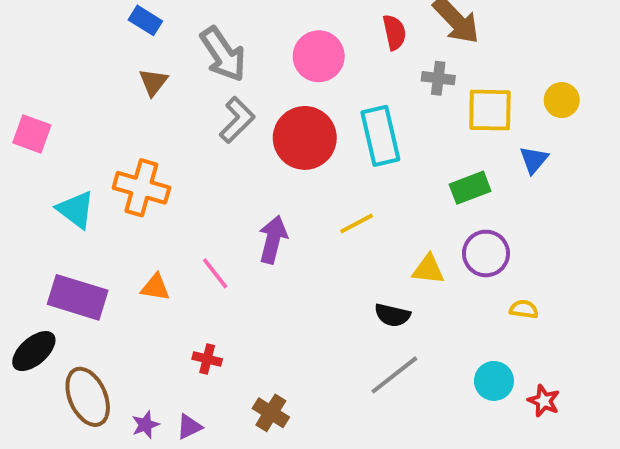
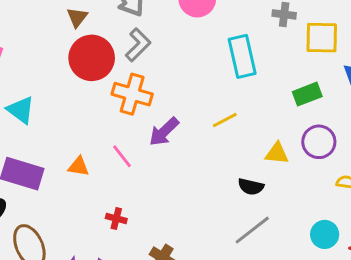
red circle: (305, 138) -> (92, 58), moved
orange cross: (141, 188) -> (132, 94), moved
purple arrow: (273, 239) -> (164, 132), turned -148

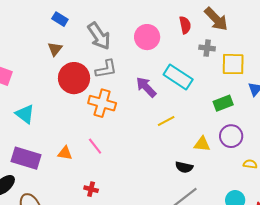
brown triangle: (77, 17) -> (55, 49), moved
gray L-shape: (138, 45) -> (106, 69), turned 35
cyan rectangle: (242, 56) -> (178, 77), turned -44
purple arrow: (164, 132) -> (146, 87), moved, turned 90

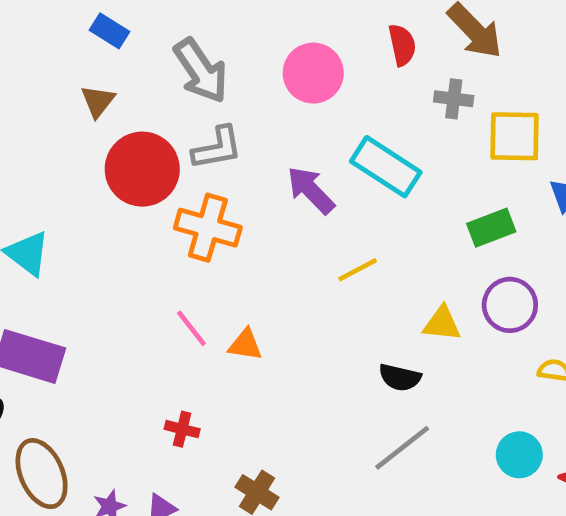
orange triangle: (65, 153) -> (245, 345), moved

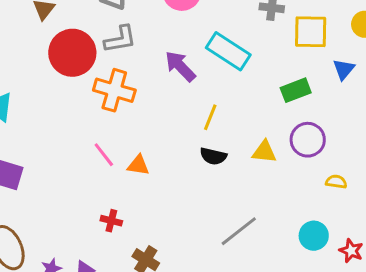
yellow line: (358, 270) -> (210, 117), turned -40
black semicircle: (400, 378) -> (213, 156), moved
red cross: (182, 429) -> (111, 221), moved

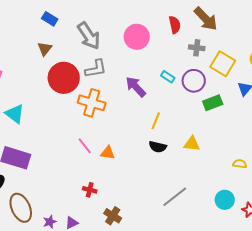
yellow square: (311, 32) -> (223, 64), turned 30
cyan rectangle: (228, 51) -> (168, 77), size x0.5
purple circle: (308, 140) -> (194, 81), moved

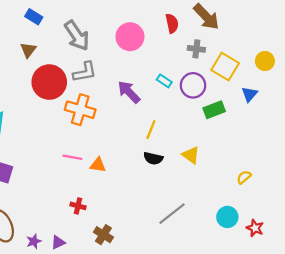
yellow triangle: (192, 144) -> (191, 155), turned 30
pink line: (85, 146) -> (72, 157), turned -42
yellow semicircle: (240, 164) -> (244, 177), turned -48

